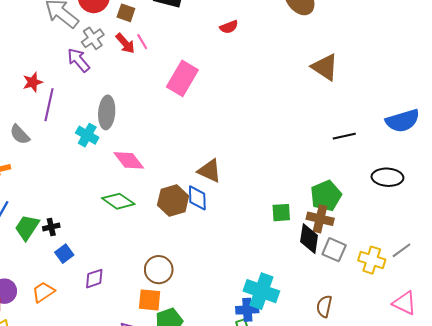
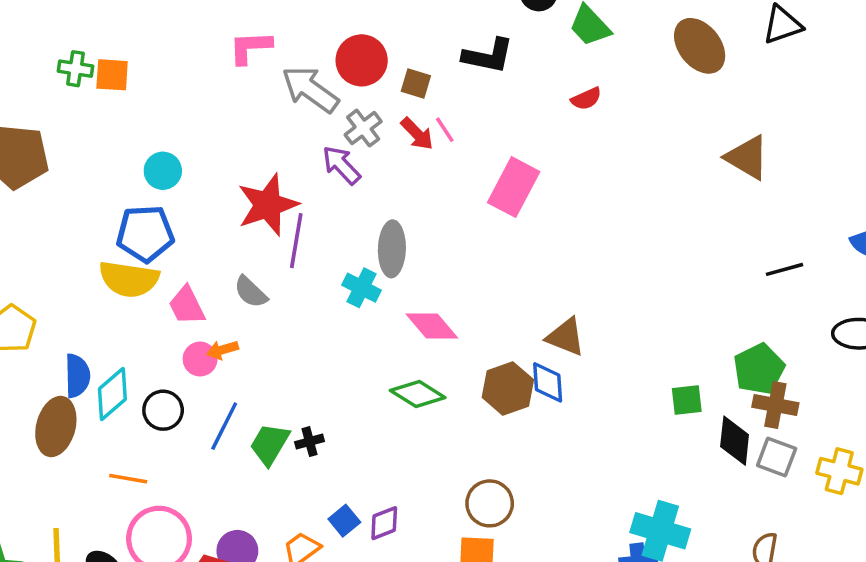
red star: (33, 82) -> (268, 205), size x1.8
brown cross: (320, 219) -> (775, 405), moved
blue square: (64, 254) -> (344, 521), moved

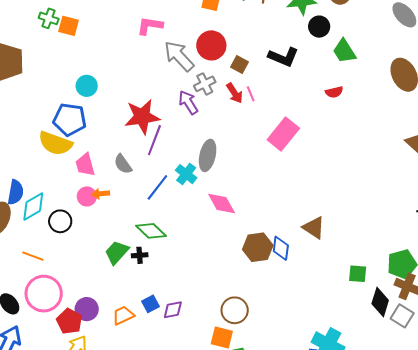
brown triangle: (566, 337) -> (314, 228), moved
green diamond: (418, 394) -> (151, 231), moved
blue line: (224, 426) -> (157, 187), moved

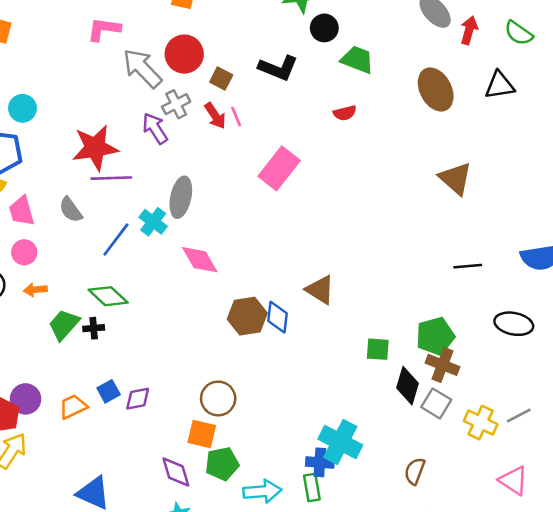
green trapezoid: (344, 51) -> (357, 60), turned 144
purple line: (154, 140) -> (111, 178), turned 68
orange arrow: (100, 194) -> (35, 290), moved

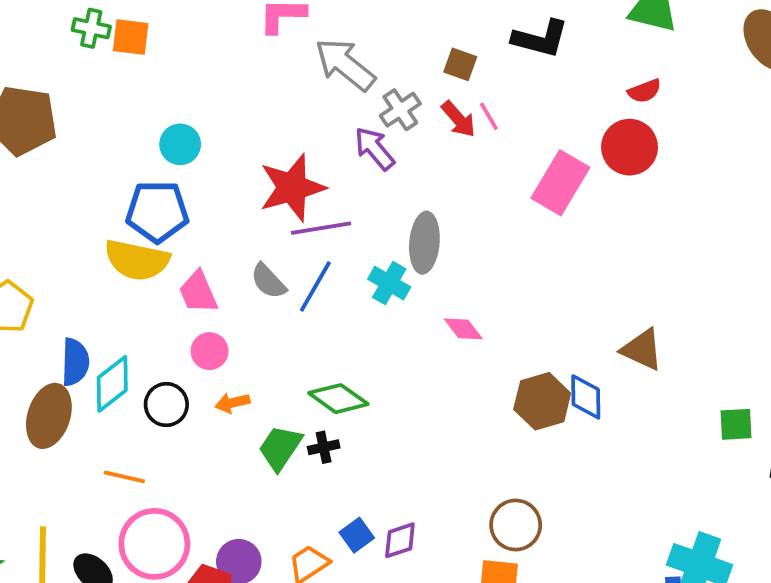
red circle: (184, 54) -> (630, 147), moved
blue line: (116, 239) -> (315, 286), moved
pink diamond: (200, 260) -> (463, 329), size x0.7

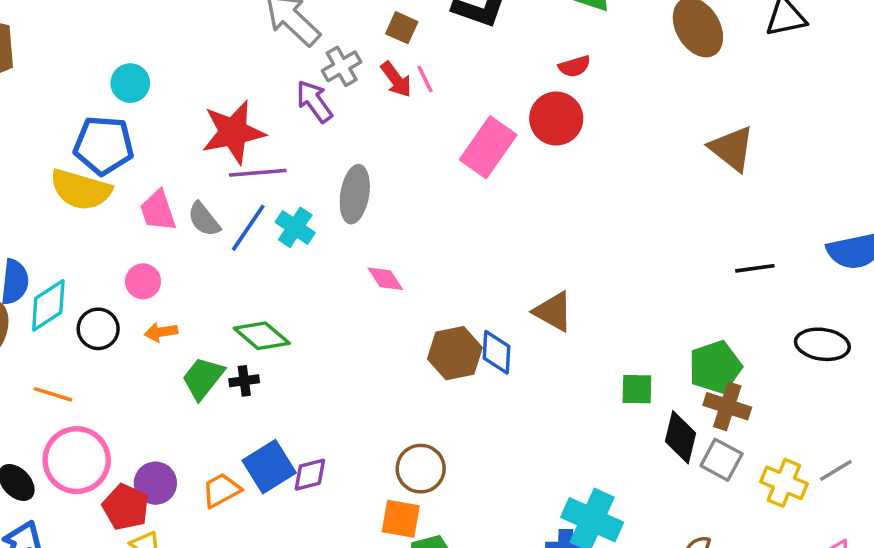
cyan cross: (389, 283) -> (295, 227), moved
pink trapezoid: (198, 292) -> (158, 211), moved
blue square: (357, 535) -> (269, 467), size x1.6

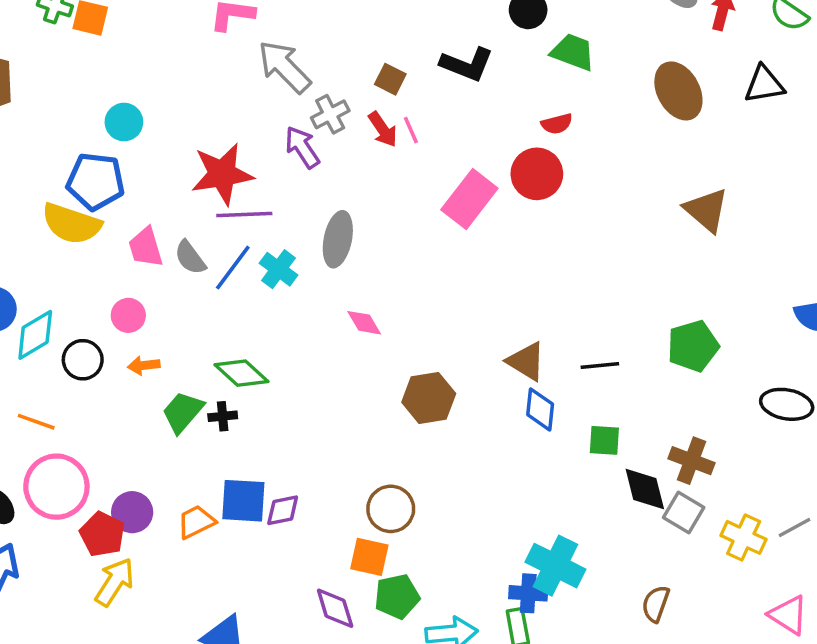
black line: (755, 268) -> (600, 365), moved
blue diamond: (497, 352) -> (540, 409), moved
green pentagon: (715, 367) -> (693, 346), moved
black diamond: (681, 437) -> (645, 489), turned -30
blue square: (269, 467) -> (243, 501), turned 33

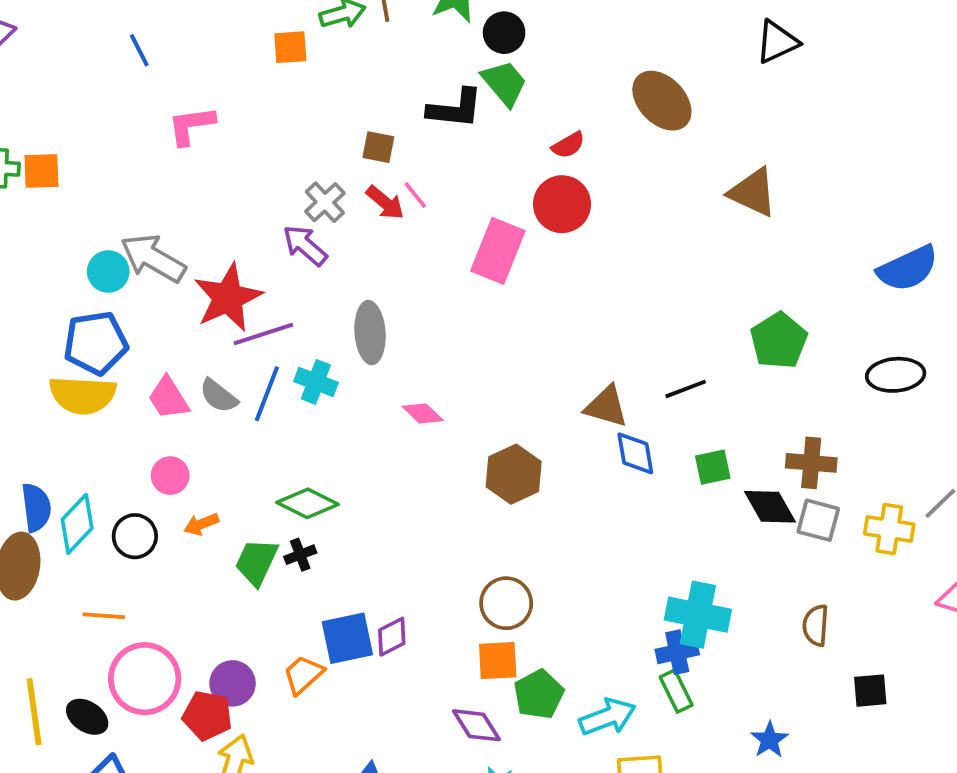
green trapezoid: (573, 52) -> (504, 83), moved, turned 45
gray arrow: (284, 67) -> (153, 258), moved
brown ellipse: (678, 91) -> (662, 101), moved

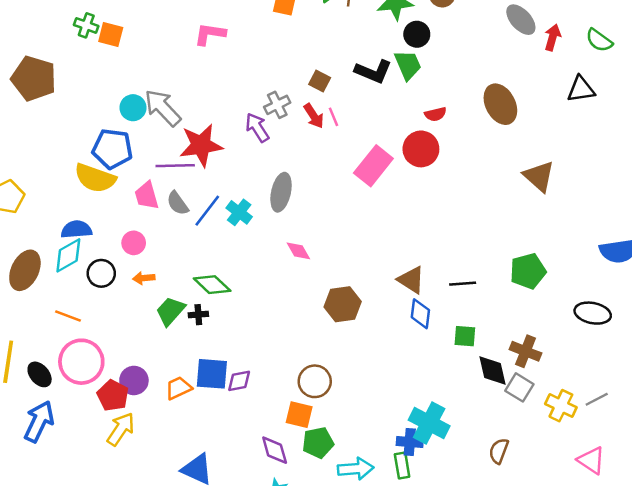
purple line: (263, 334) -> (175, 166), moved
blue semicircle: (36, 508) -> (76, 229), moved, turned -104

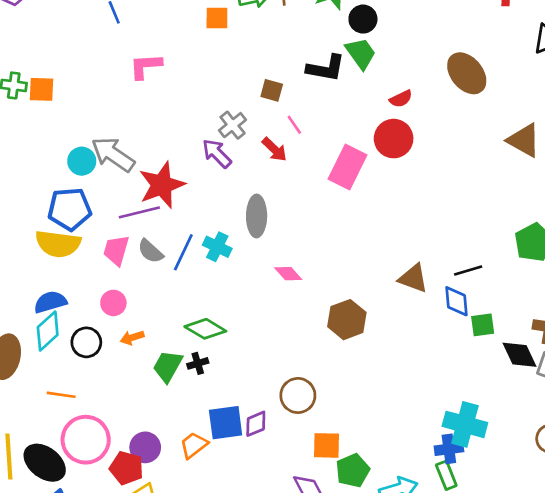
red arrow: (314, 116) -> (274, 149), moved
pink trapezoid: (147, 196) -> (116, 250), turned 44
blue diamond: (420, 314) -> (456, 301), moved
black ellipse: (40, 374) -> (45, 463), size x1.5
brown circle: (315, 381) -> (298, 395), moved

